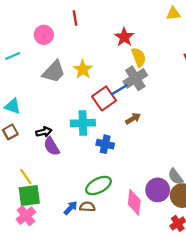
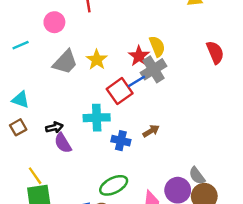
red star: (124, 37) -> (139, 56), moved
brown arrow: (133, 119) -> (151, 131), moved

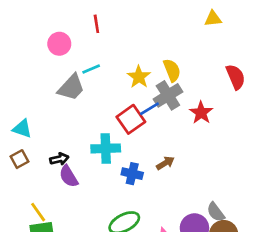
cyan line: (21, 45) -> (91, 69), moved
red star: (139, 56) -> (201, 113), moved
yellow star: (97, 60) -> (139, 77), moved

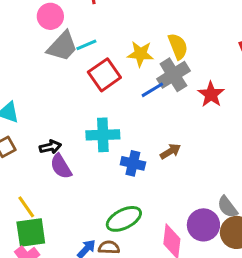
yellow star: (139, 77) -> (140, 54), turned -30
gray trapezoid: (71, 87) -> (62, 46), moved
red square: (131, 119) -> (104, 75), moved

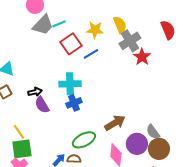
gray cross: (173, 75) -> (130, 41), moved
blue line: (152, 90) -> (91, 54), moved
brown arrow: (170, 151) -> (115, 123), moved, size x1.5
blue cross: (133, 163) -> (74, 103), moved, turned -35

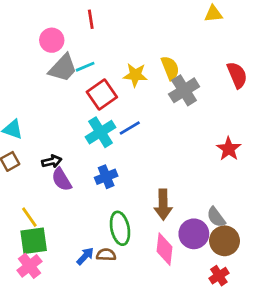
blue line: (91, 54) -> (130, 128), moved
red star: (142, 57) -> (229, 149), moved
cyan cross: (70, 84) -> (101, 132), moved, turned -30
brown arrow: (115, 123) -> (163, 205), turned 120
green ellipse: (84, 140) -> (120, 228), turned -75

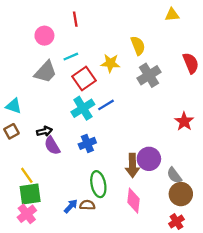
gray trapezoid: (63, 68) -> (46, 72), moved
yellow semicircle: (170, 68) -> (138, 46), moved
purple circle: (194, 234) -> (149, 159), moved

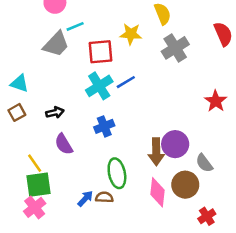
cyan line: (71, 57) -> (75, 26), moved
red square: (84, 79) -> (100, 52), turned 30
purple semicircle: (52, 146) -> (64, 144), moved
brown circle: (181, 194) -> (185, 185), moved

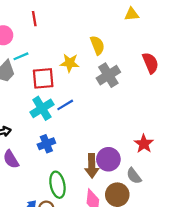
red star: (216, 101) -> (144, 144), moved

